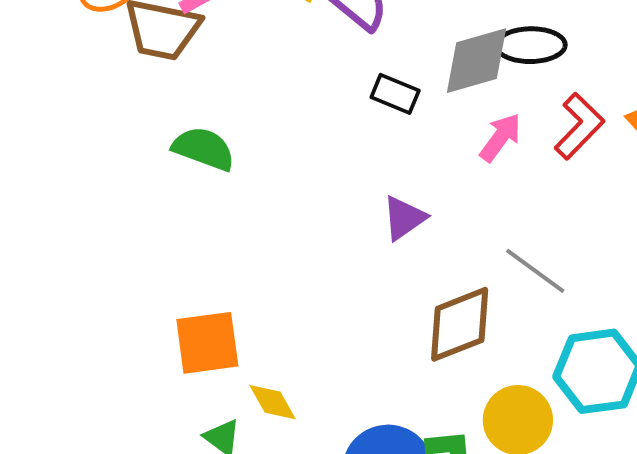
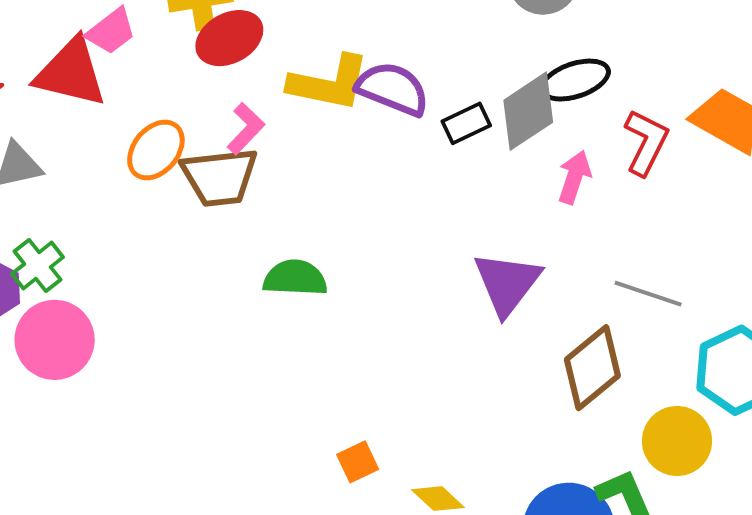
black rectangle: (395, 94) -> (466, 123), moved, turned -30
purple triangle: (404, 218) -> (507, 283), size x1.5
orange square: (207, 343) -> (358, 462), size x0.6

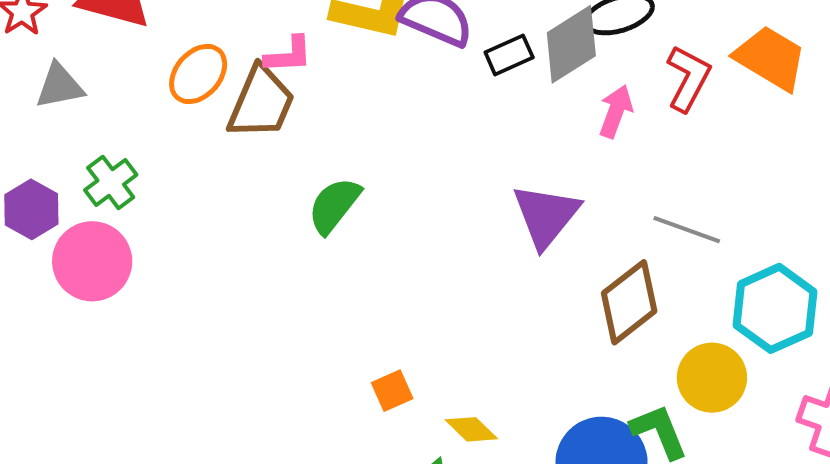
pink L-shape: (246, 129) -> (288, 55), turned 42
brown trapezoid: (220, 177) -> (261, 103), turned -62
green cross: (38, 266) -> (111, 182), moved
green semicircle: (295, 278) -> (334, 205), turned -56

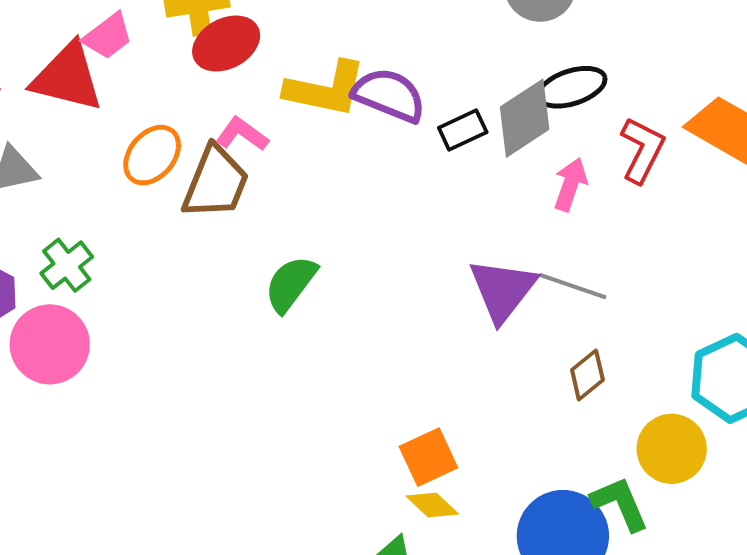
pink L-shape: (288, 55) -> (242, 134), turned -140
gray line: (687, 230) -> (573, 286), moved
brown diamond: (629, 302) -> (587, 375), size x0.6
orange square: (392, 391) -> (428, 457), moved, size x1.4

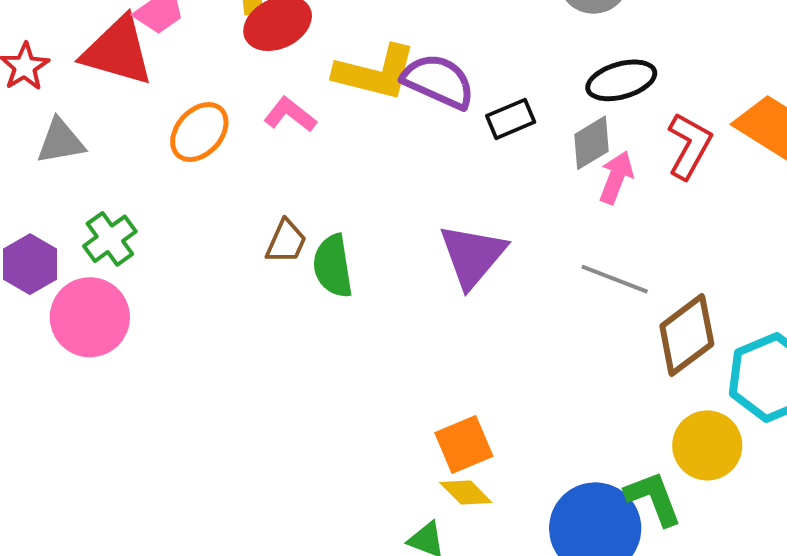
gray diamond: (525, 118) -> (592, 143), moved, size x0.7
brown trapezoid: (216, 182) -> (286, 242), moved, size x0.6
green semicircle: (291, 284) -> (333, 266), turned -48
purple triangle: (503, 290) -> (472, 256), moved
brown diamond: (587, 375) -> (687, 335), moved, size x1.6

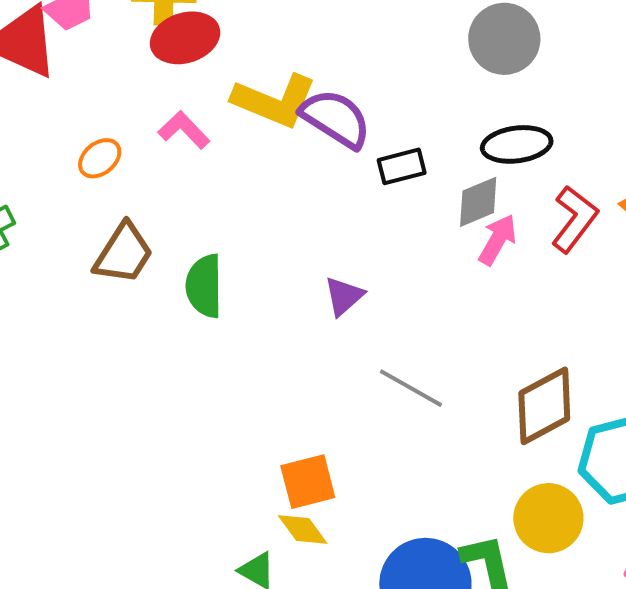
orange ellipse: (199, 132) -> (100, 158), moved, size x0.7
brown trapezoid: (286, 242) -> (124, 253), moved, size x1.4
purple triangle: (472, 256) -> (344, 296), size x0.6
gray line: (615, 279) -> (411, 388), moved

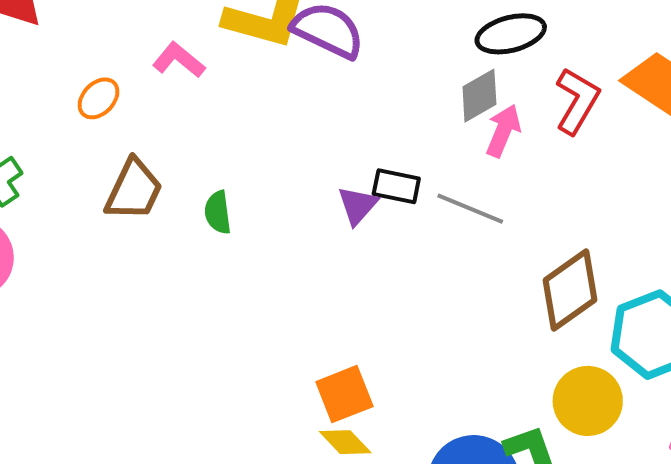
black rectangle: (402, 166) -> (396, 186), moved, turned 33
green semicircle: (204, 286) -> (218, 212), size x0.7
gray line: (411, 388) -> (470, 209), moved

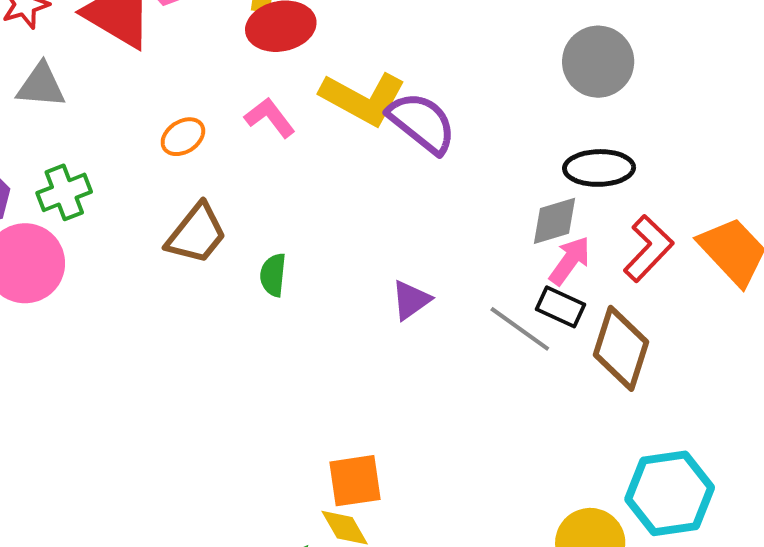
black rectangle: (396, 186) -> (561, 307), moved
brown diamond: (570, 290) -> (621, 348), moved, turned -50

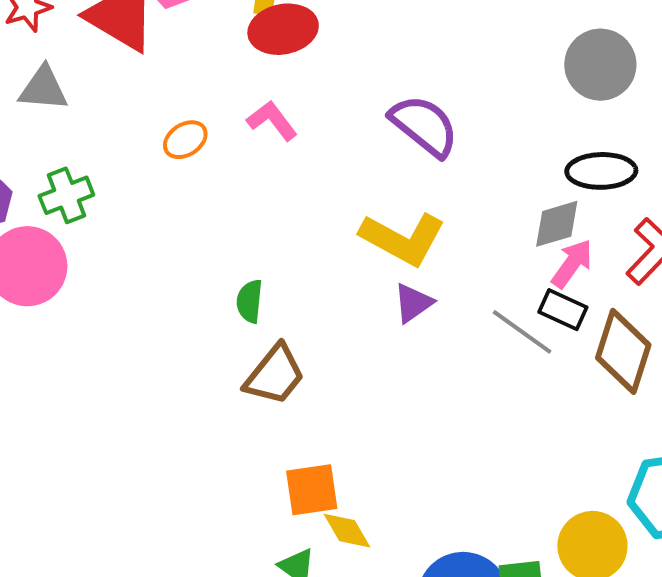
yellow L-shape: (363, 98) -> (403, 239), moved
brown trapezoid: (196, 234) -> (275, 375), moved
green semicircle: (273, 275) -> (250, 301), moved
orange square: (355, 481) -> (312, 490), moved

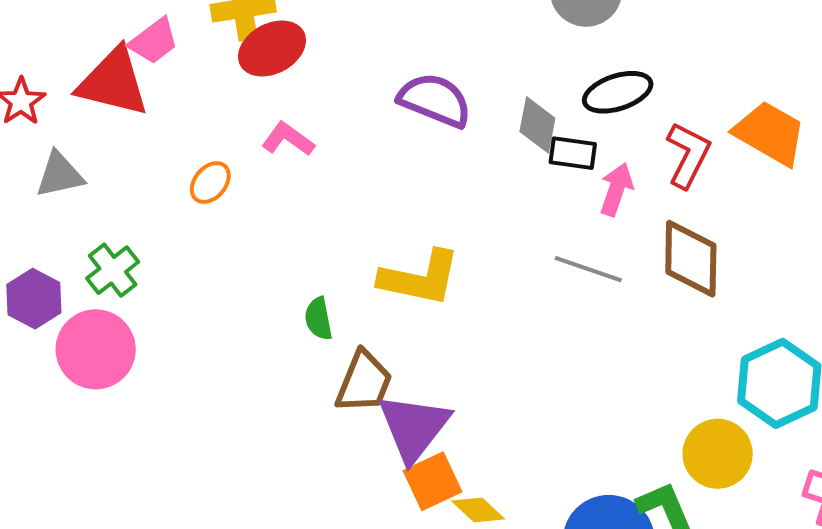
gray diamond: (557, 224) -> (537, 125), moved, turned -46
yellow L-shape: (403, 239) -> (420, 278), moved
purple triangle: (413, 303) -> (414, 427), moved, size x1.8
black rectangle: (563, 310) -> (573, 153), moved

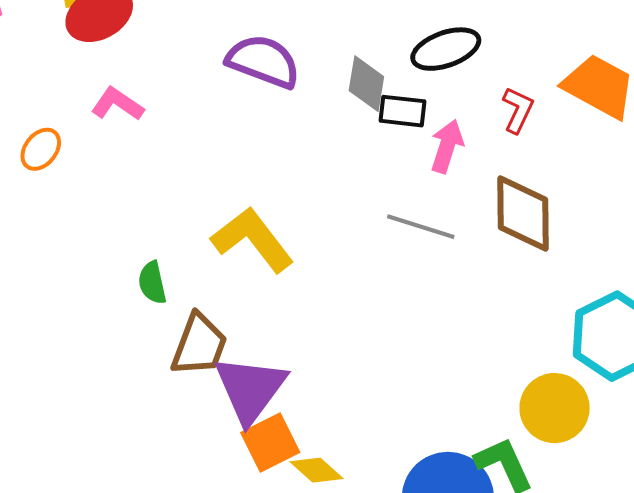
red L-shape: (688, 155) -> (518, 110), size x0.7
yellow L-shape: (420, 278) -> (253, 240), turned -138

